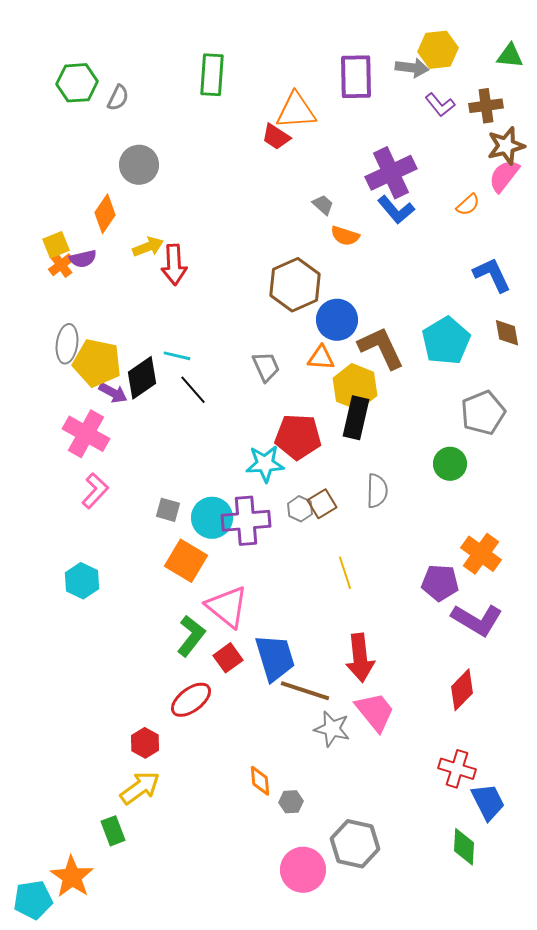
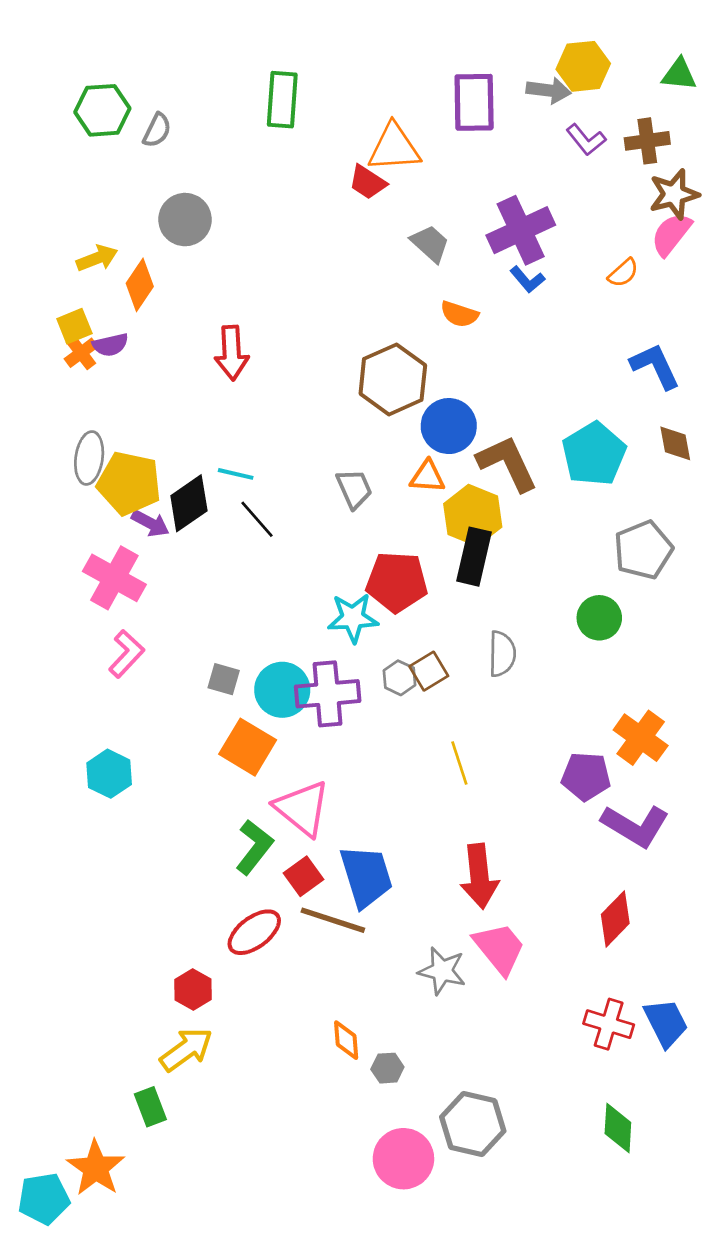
gray trapezoid: (323, 205) -> (430, 244), moved, size x1.4
blue L-shape: (396, 210) -> (527, 279), size x0.7
yellow arrow: (148, 247) -> (97, 258), moved
brown line: (305, 691) -> (333, 920), moved
blue trapezoid: (488, 802) -> (666, 1023), moved

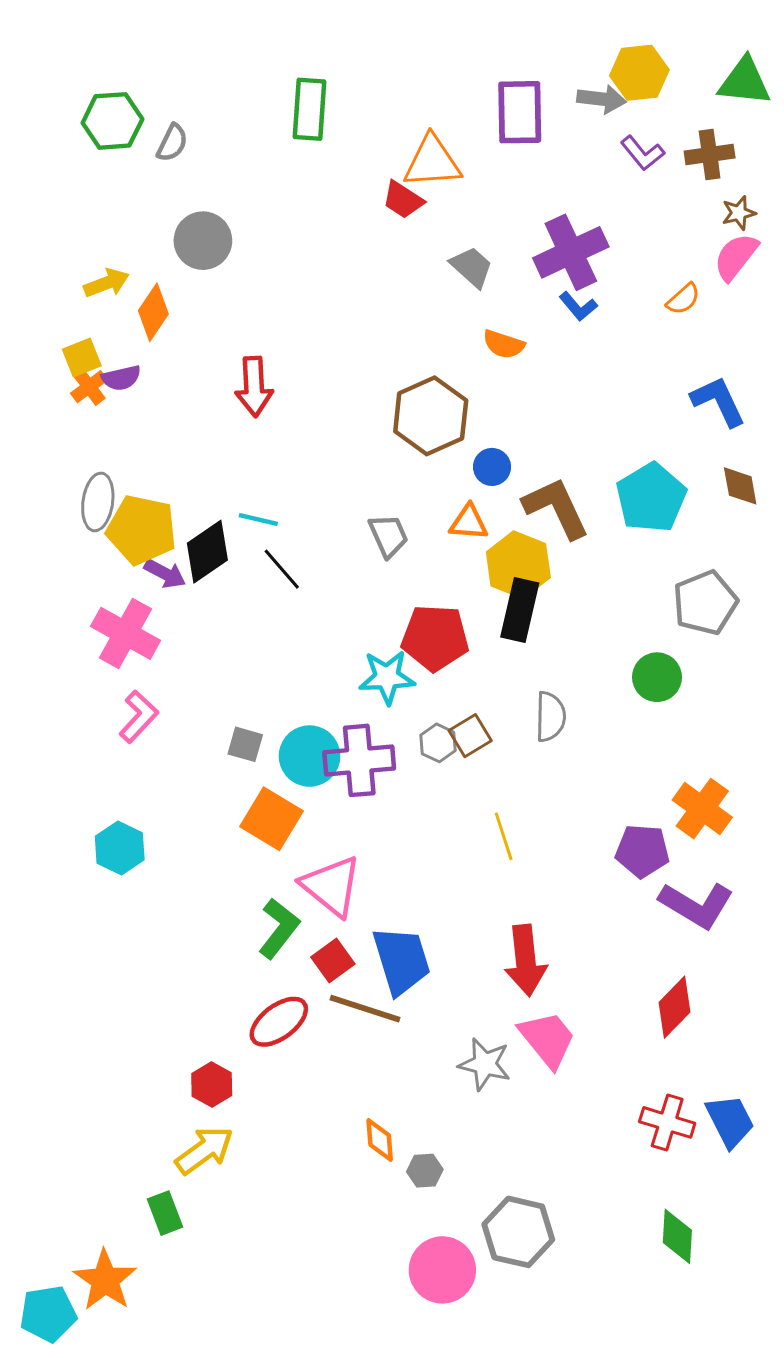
green triangle: (679, 74) -> (745, 82), size x1.4
brown star: (674, 194) -> (739, 213), size x0.6
blue circle: (449, 426) -> (492, 467), size x0.6

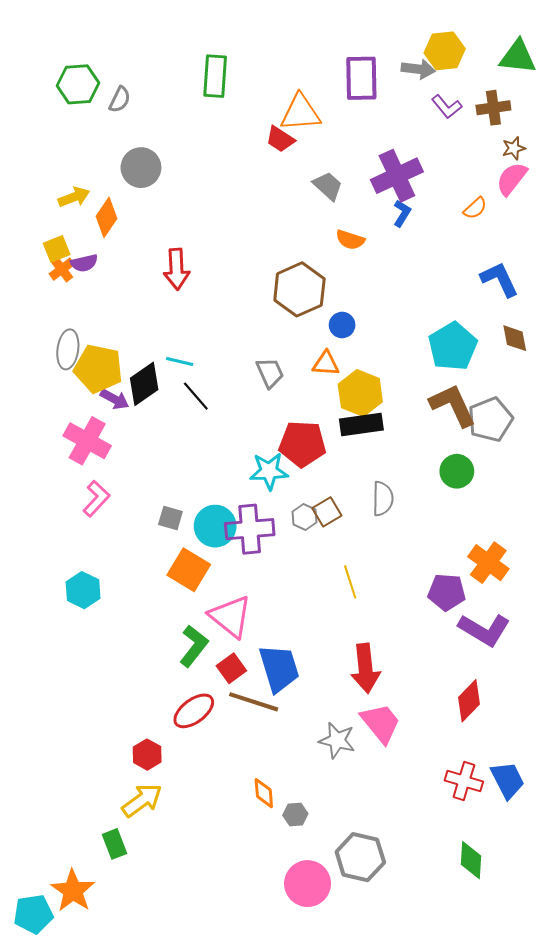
blue L-shape: (578, 306) -> (402, 213), turned -108
brown L-shape: (556, 508) -> (453, 405), moved
black rectangle: (520, 610) -> (361, 425), turned 69

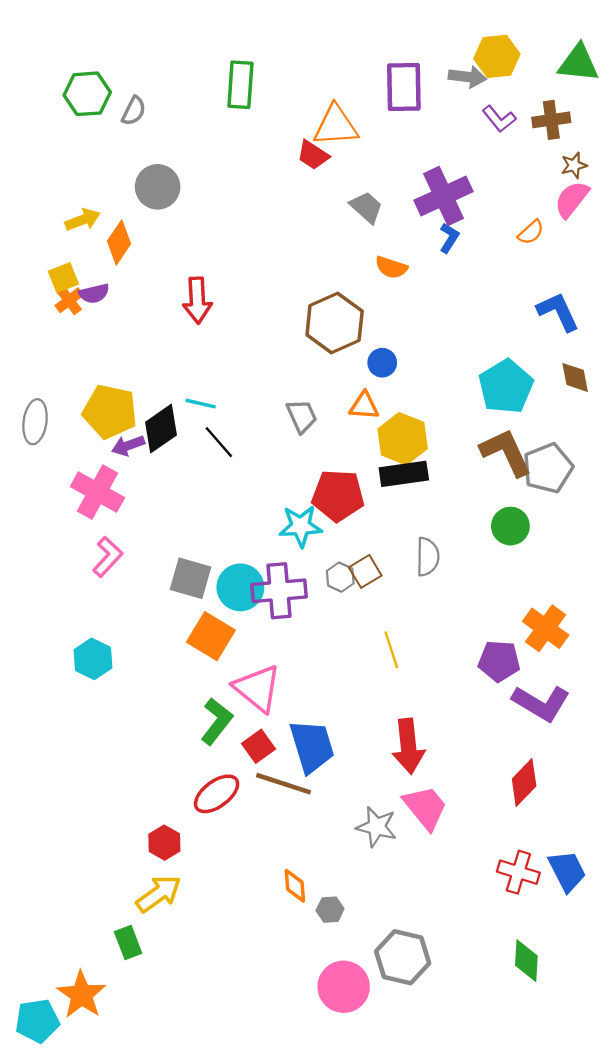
gray ellipse: (68, 349) -> (35, 422), moved
purple arrow: (115, 399) -> (128, 446), turned 132
gray square: (170, 518) -> (190, 578), size x1.5

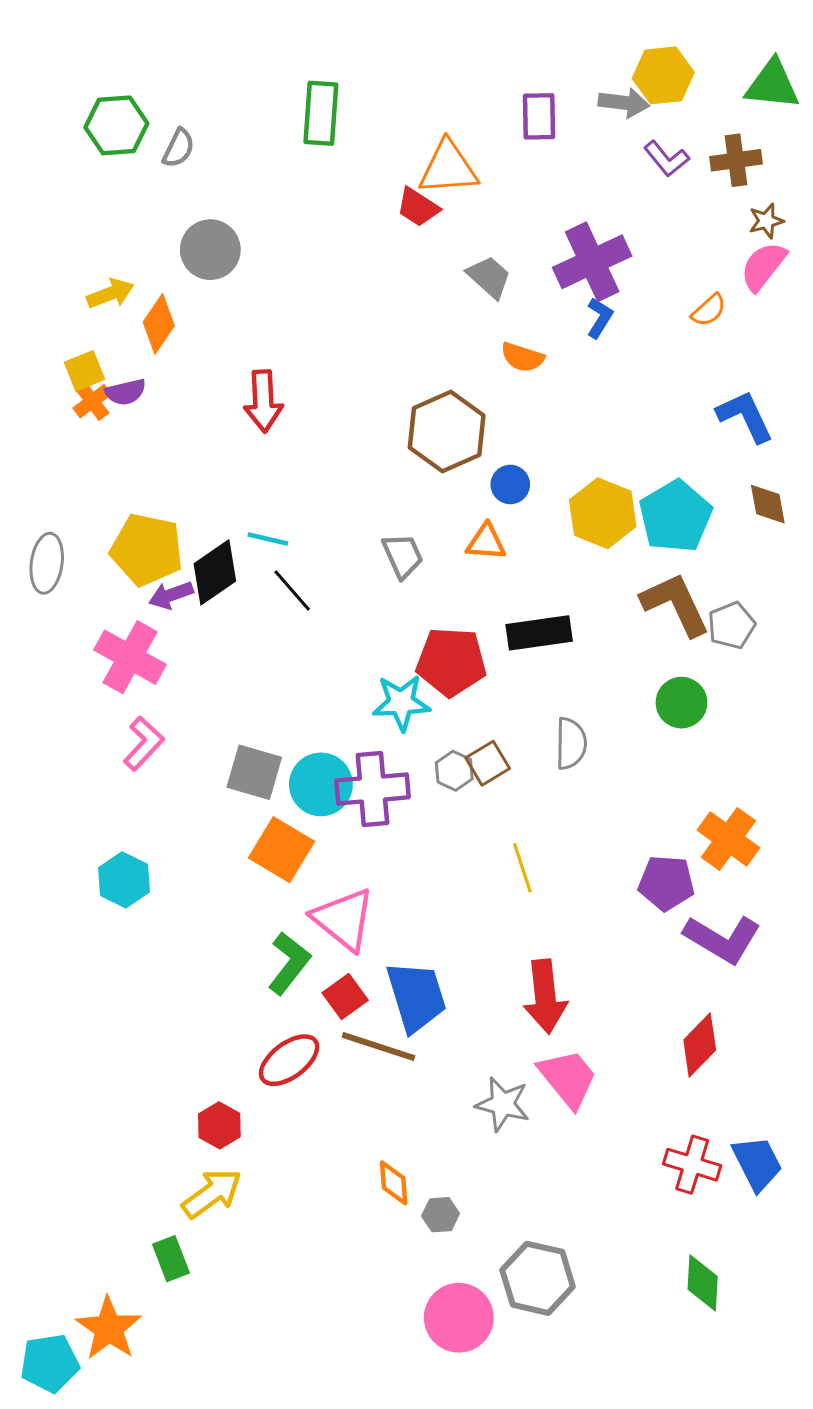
purple rectangle: (404, 87) -> (539, 116), size x0.7
yellow hexagon: (403, 439) -> (603, 513), moved
gray pentagon: (548, 468) -> (731, 625), size x0.7

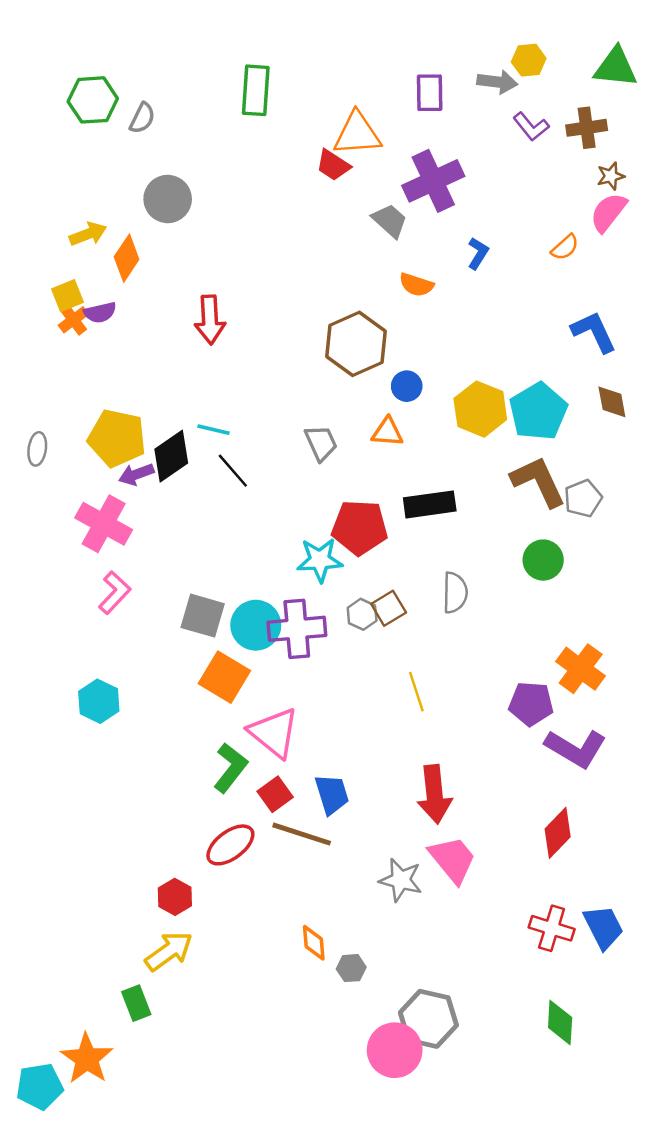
yellow hexagon: (663, 75) -> (529, 60), size x0.7
purple cross: (592, 262) -> (433, 181), moved
gray ellipse: (47, 563) -> (37, 449), size x0.7
blue trapezoid: (416, 997) -> (332, 794), size x0.7
pink circle: (459, 1318) -> (395, 1050), moved

